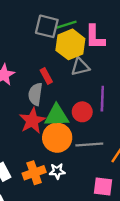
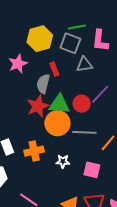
gray square: (47, 26) -> (70, 43), moved
yellow hexagon: (70, 44) -> (40, 39), moved
purple line: (102, 99) -> (100, 94), turned 35
white star: (57, 171) -> (63, 161), moved

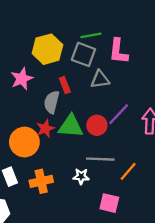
red star: (38, 106) -> (45, 128), size x0.7
orange circle: (57, 123) -> (24, 142), moved
white star: (63, 161) -> (81, 176), moved

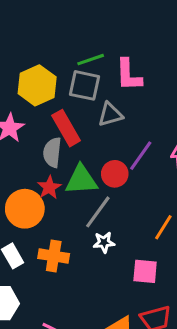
red rectangle: (65, 85) -> (66, 128), size x1.6
gray line: (100, 159) -> (98, 212), moved, turned -48
orange cross: (41, 181) -> (54, 256), turned 30

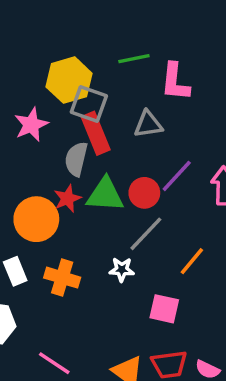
gray square: (84, 85) -> (89, 104), moved
gray line: (98, 212) -> (146, 234), moved

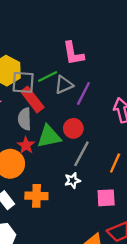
green line: (134, 59) -> (48, 77), moved
purple line: (177, 176) -> (83, 94), moved

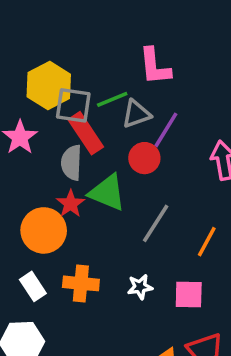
red circle: (73, 128) -> (144, 158), moved
green triangle: (49, 136) -> (107, 193), turned 30
white star: (72, 180) -> (140, 287), moved

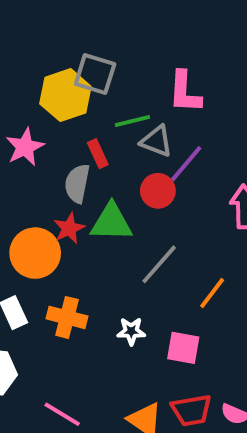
gray square: (73, 105) -> (95, 74), moved
gray triangle: (136, 114) -> (156, 141), turned 32
red rectangle: (86, 133) -> (98, 154), size x0.6
green triangle: (107, 193) -> (111, 222), turned -30

